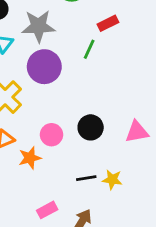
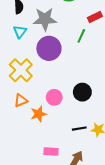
pink rectangle: (47, 210) -> (51, 152), turned 32

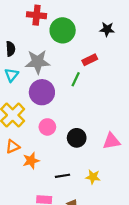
pink circle: (54, 97) -> (47, 127), moved
black line: (79, 129) -> (63, 176), moved

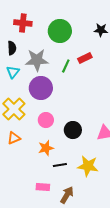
red cross: (37, 15) -> (23, 23), moved
green line: (76, 79) -> (66, 66), moved
orange star: (31, 161) -> (46, 148), moved
yellow star: (93, 177) -> (88, 166), size x1.5

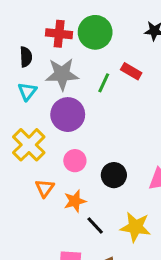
red cross: (23, 23) -> (59, 34), moved
red rectangle: (85, 58) -> (131, 71), turned 56
orange triangle: (14, 138) -> (45, 188), moved, turned -32
black line: (60, 165) -> (95, 226), turned 56

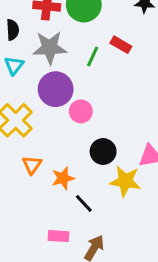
pink circle: (75, 161) -> (81, 111), moved
yellow star: (135, 227) -> (125, 181), moved

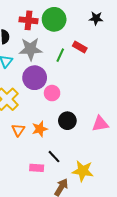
orange star: (63, 178) -> (40, 129), moved
yellow star: (125, 181) -> (83, 171), moved
pink rectangle: (59, 236) -> (37, 168), moved

